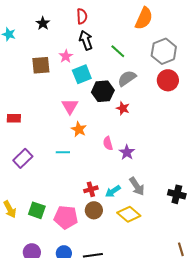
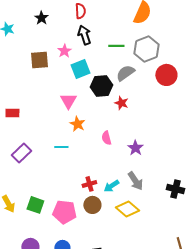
green line: (118, 51) -> (116, 46), turned -42
gray hexagon: (164, 51) -> (146, 49), moved
purple star: (127, 152) -> (135, 148), moved

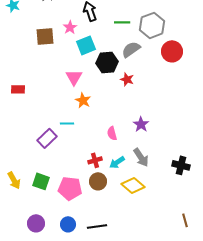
pink semicircle: (106, 138) -> (112, 133), moved
purple rectangle: (21, 153) -> (47, 138), moved

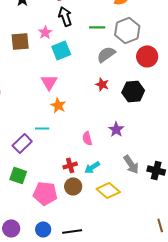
black hexagon: (107, 62) -> (133, 91), moved
gray arrow: (141, 157) -> (131, 164), moved
green square: (41, 181) -> (18, 175), moved

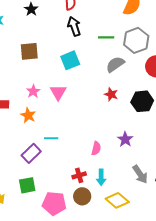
pink star: (45, 32) -> (33, 91), moved
orange star: (58, 105) -> (28, 115), moved
pink semicircle: (87, 138) -> (96, 148), turned -152
cyan arrow: (92, 167) -> (101, 177), turned -56
green square: (18, 175) -> (27, 185), turned -30

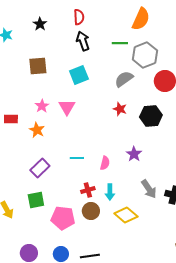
green line: (106, 37) -> (120, 43), moved
cyan line: (51, 138) -> (77, 158), moved

